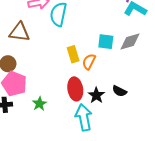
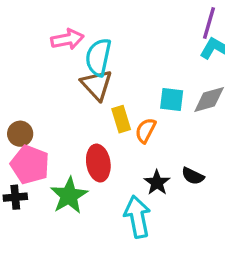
brown triangle: (19, 32) -> (97, 85), moved, turned 40
red ellipse: (75, 89) -> (98, 163), moved
green star: (39, 104) -> (69, 196), size x1.6

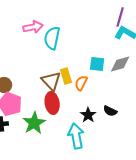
brown triangle: (97, 85) -> (51, 81), moved

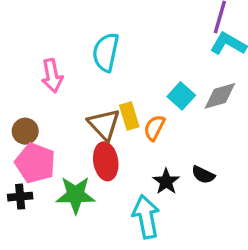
pink arrow: (33, 27) -> (52, 76), moved, turned 90
cyan square: (97, 64) -> (181, 96), turned 35
green star: (34, 123) -> (76, 195), turned 30

